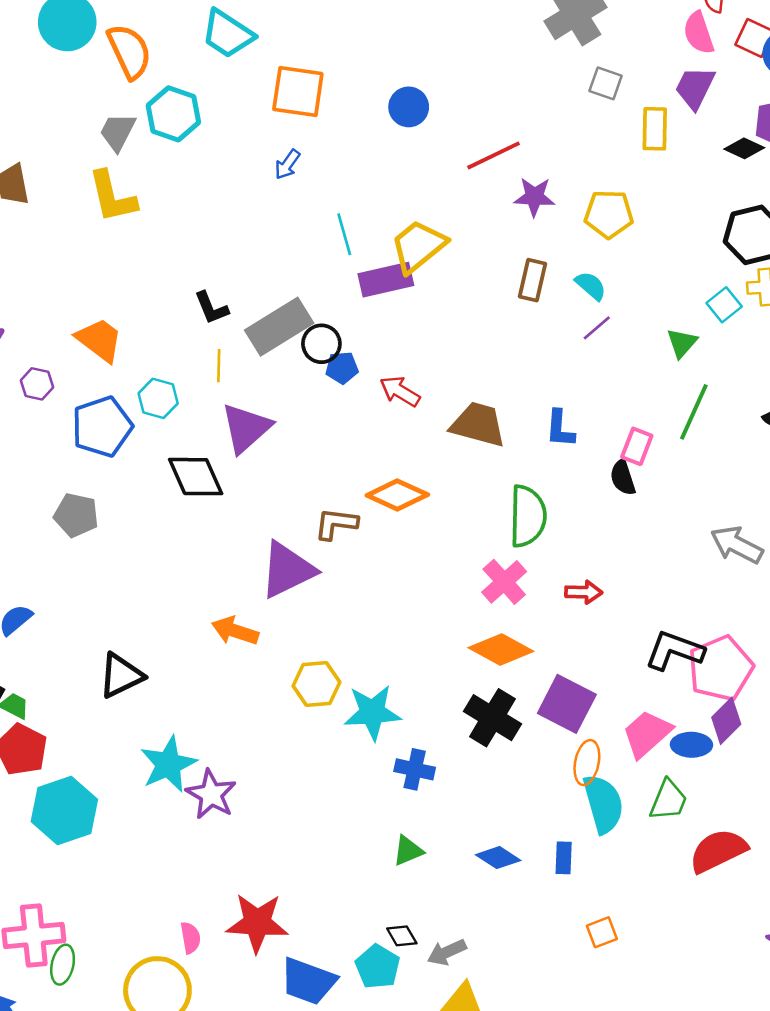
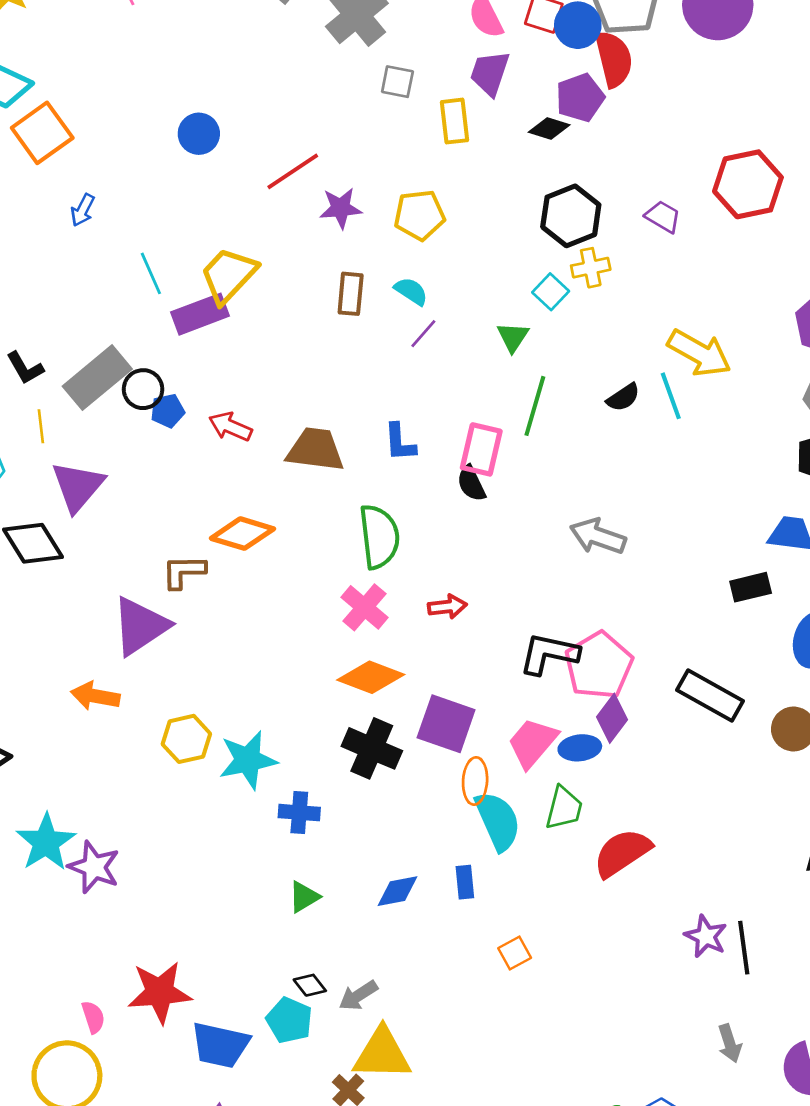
orange square: (298, 92) -> (42, 133), moved, turned -36
pink rectangle: (637, 446) -> (481, 449), size x1.4
blue diamond: (498, 858) -> (398, 891), turned -36

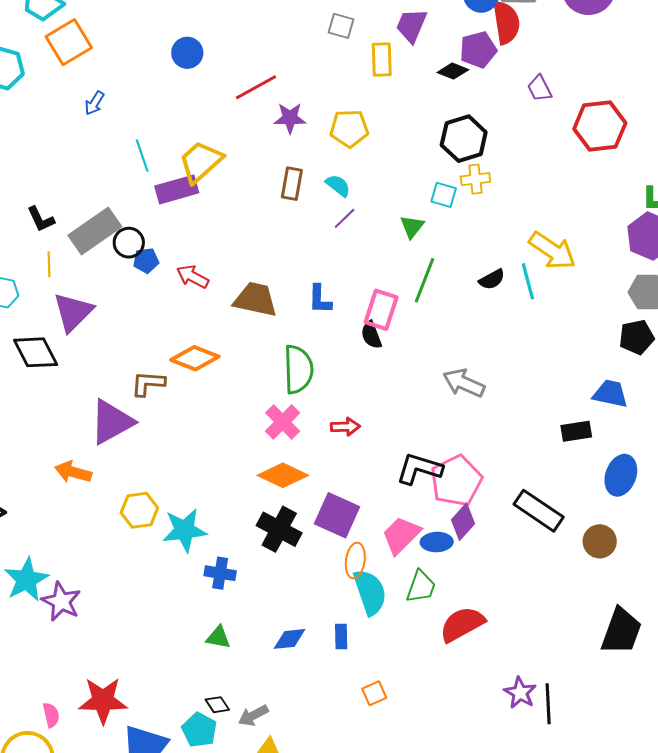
purple trapezoid: (663, 217) -> (539, 88), moved, turned -152
cyan square: (551, 292) -> (444, 195), turned -32
green triangle: (304, 897) -> (218, 637), turned 36

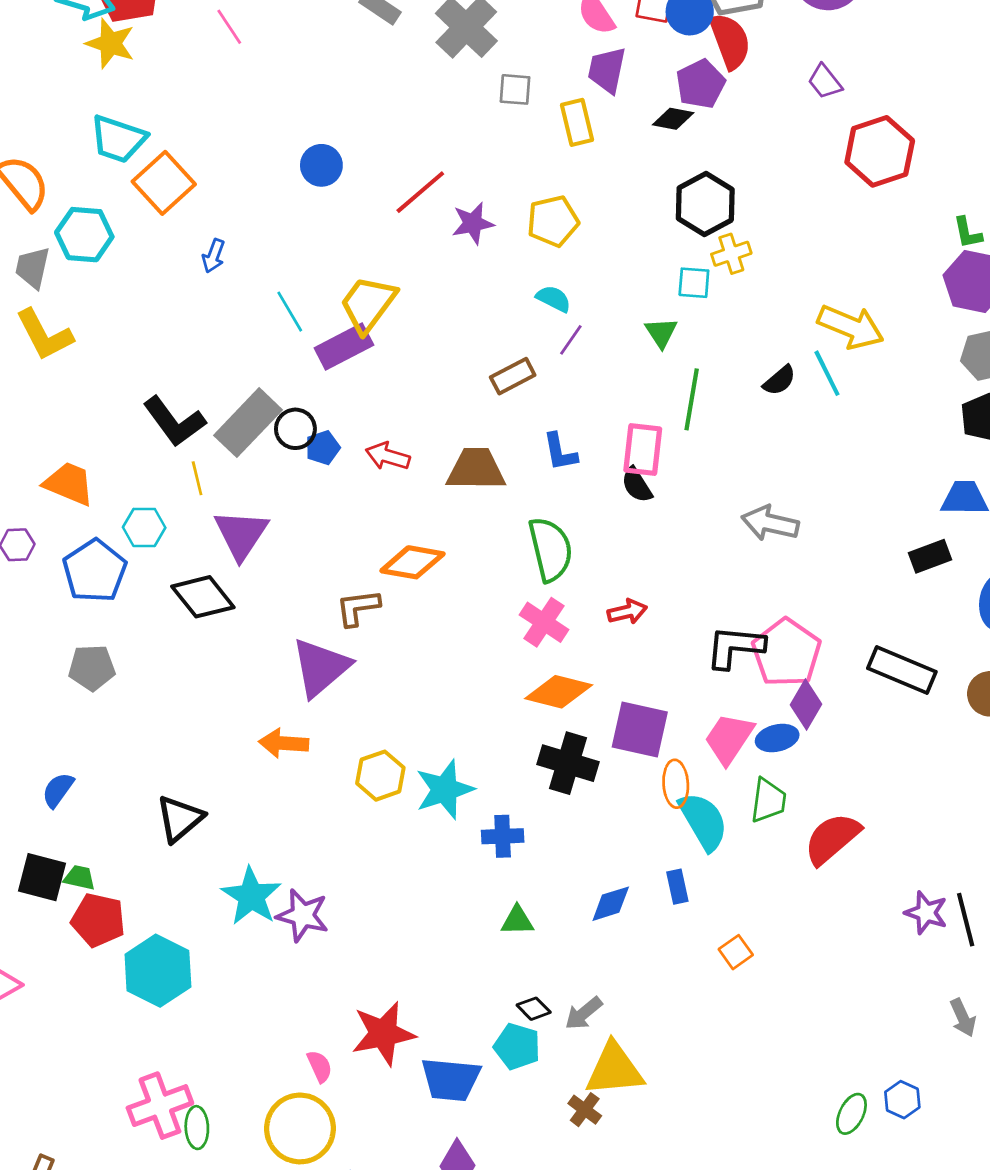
purple trapezoid: (539, 88) -> (825, 82), moved
brown rectangle: (292, 184) -> (513, 376), moved, turned 64
black L-shape: (41, 219) -> (174, 422), size x1.6

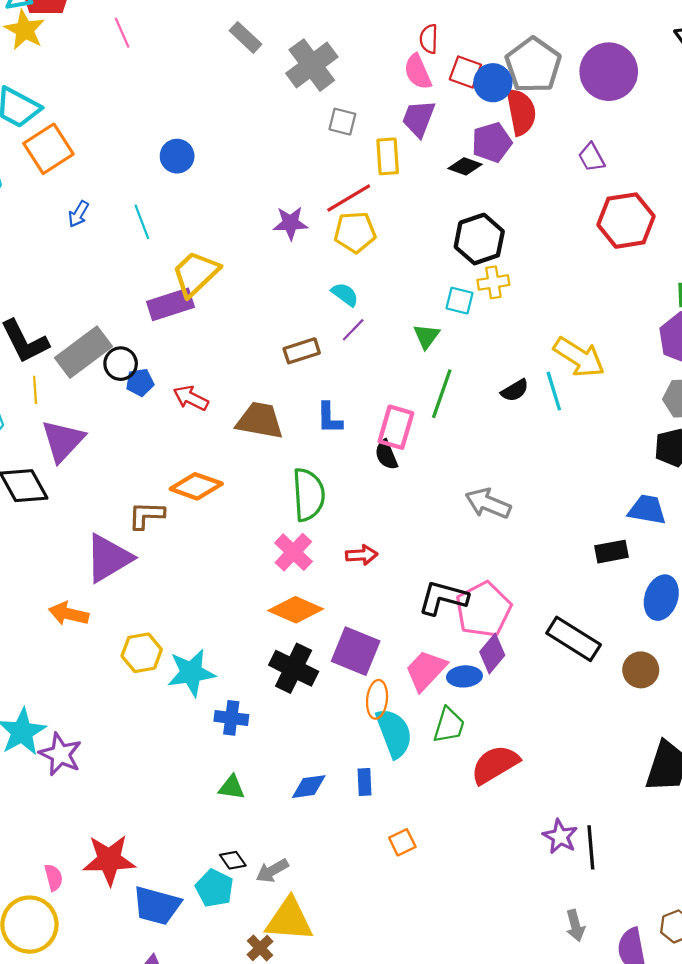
red line: (420, 192) -> (349, 198), moved
cyan line: (290, 312) -> (142, 222), moved

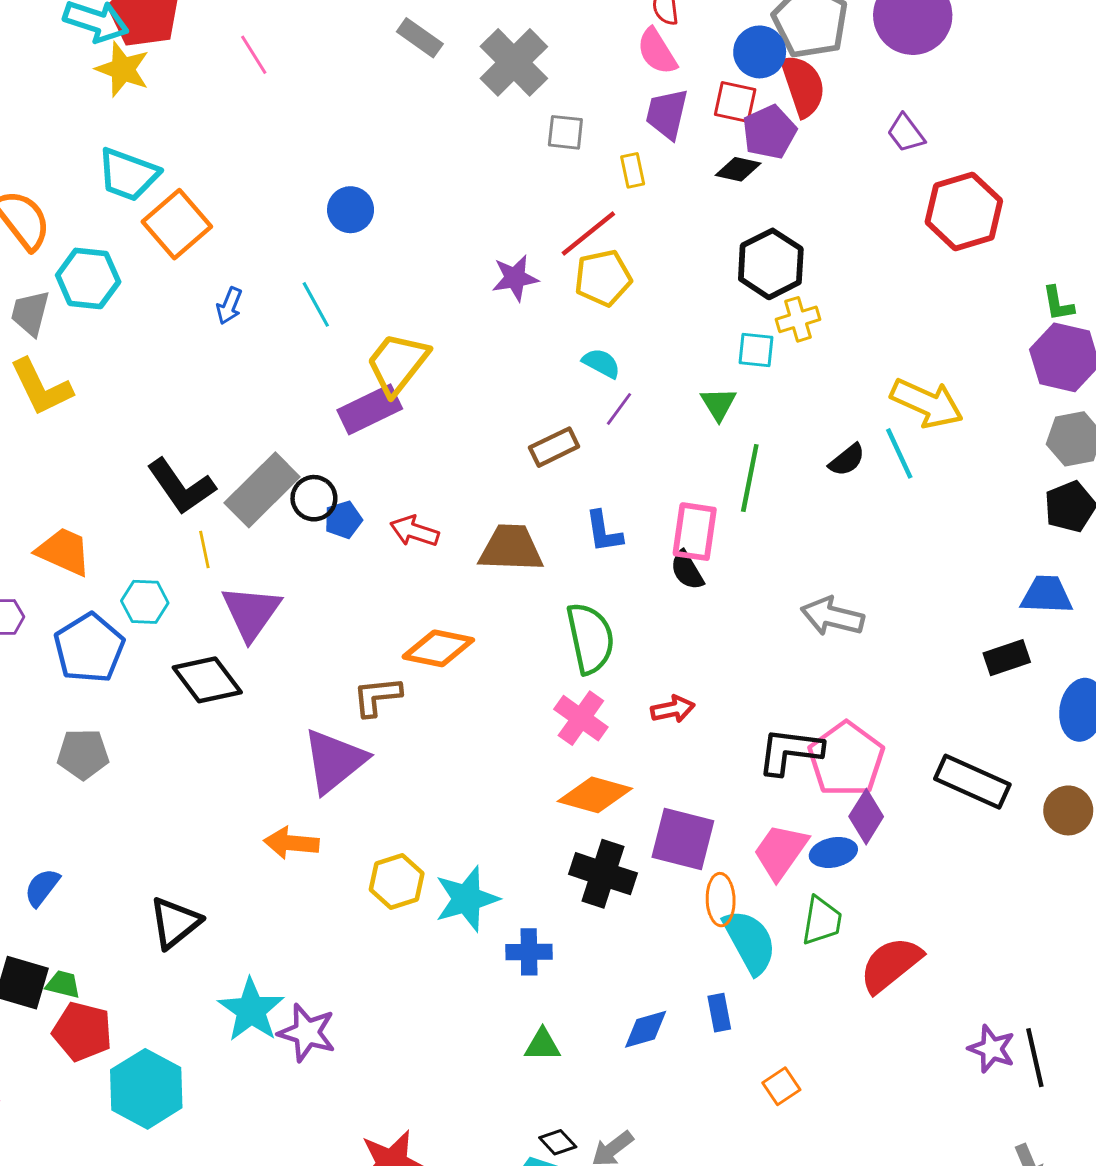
red square: (465, 72) -> (735, 102), moved
yellow rectangle: (388, 156) -> (633, 170), size x0.7

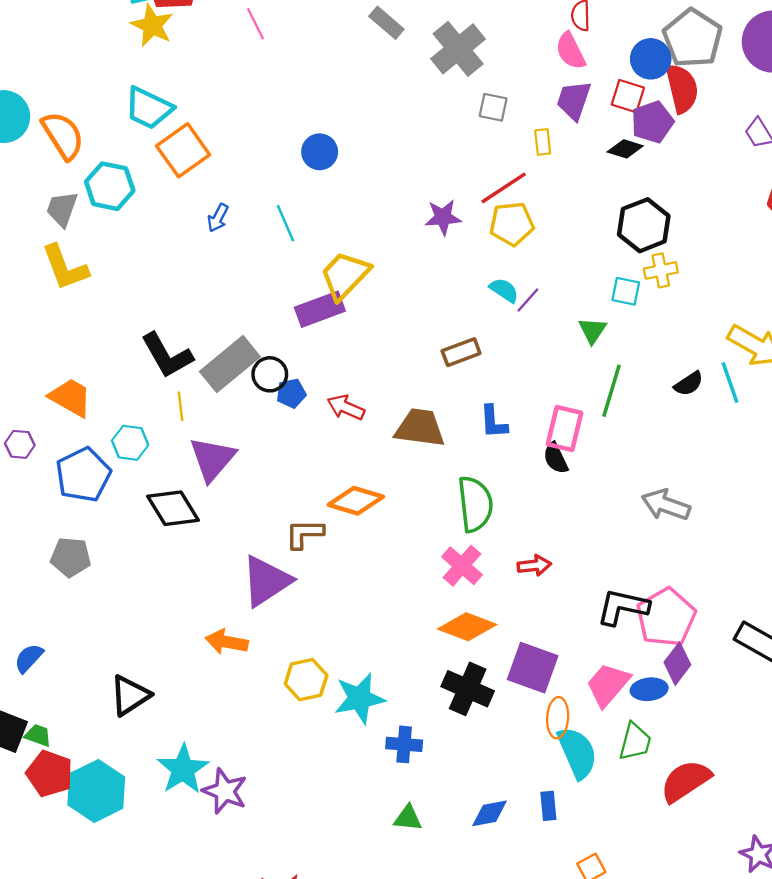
purple line: (619, 409) -> (528, 300), moved
cyan hexagon: (146, 1089) -> (96, 791), moved

